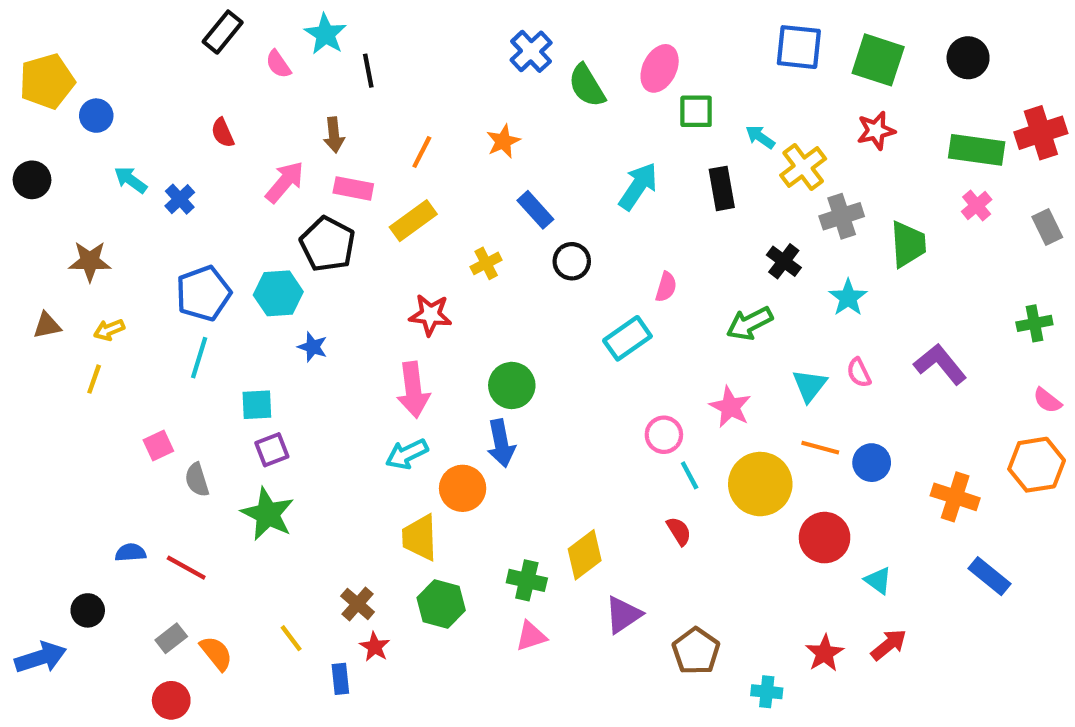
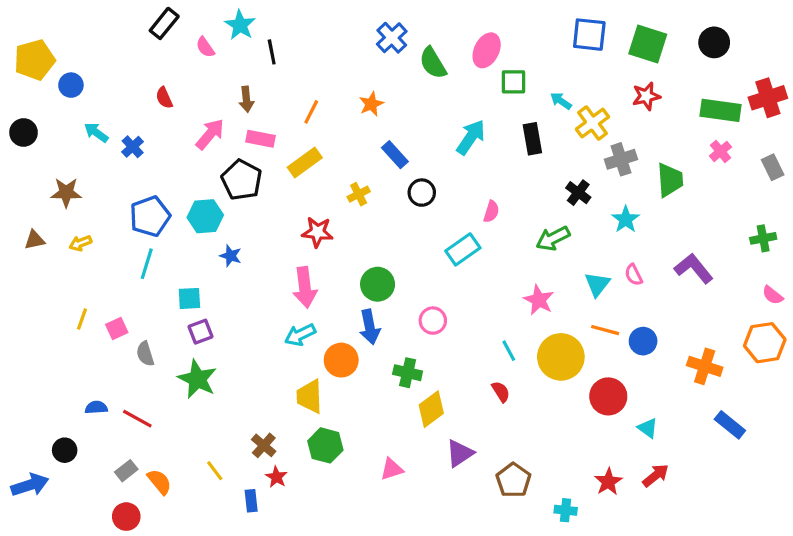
yellow line: (94, 379) -> (82, 319), moved
pink circle: (664, 435) -> (433, 321), moved
green cross: (527, 580) -> (408, 373), moved

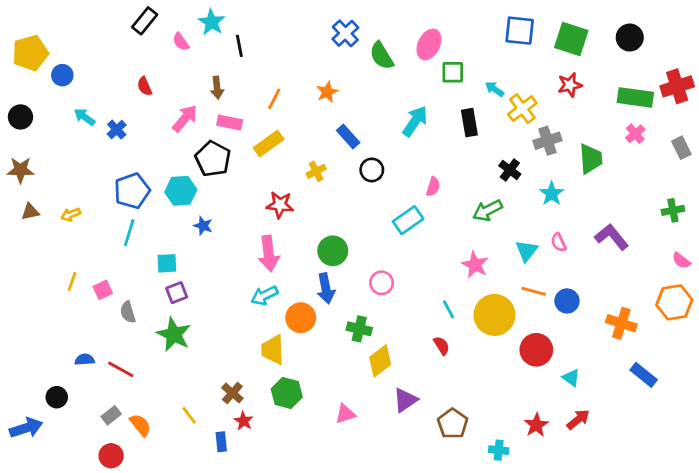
brown star: (66, 193) -> (20, 170), moved

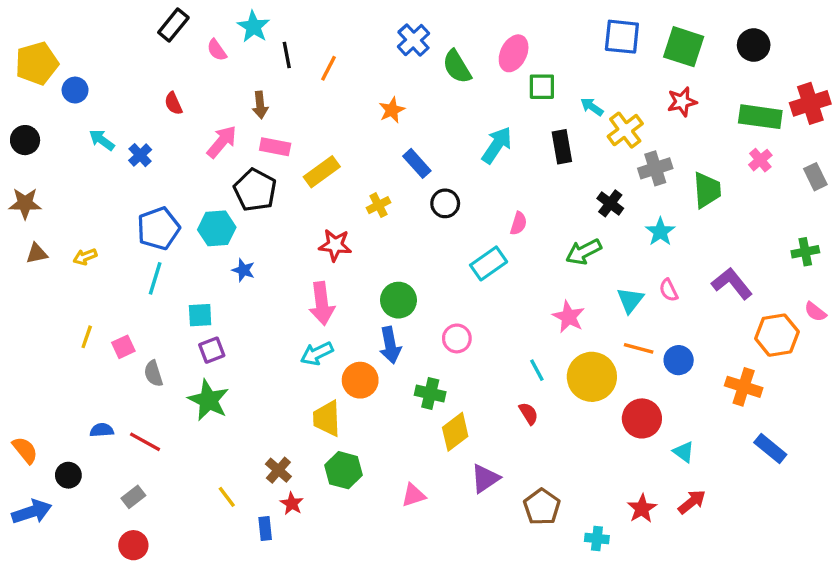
orange line: (274, 99) -> (328, 68), moved
orange hexagon: (674, 302) -> (777, 335), moved
orange semicircle: (140, 425) -> (25, 450), moved

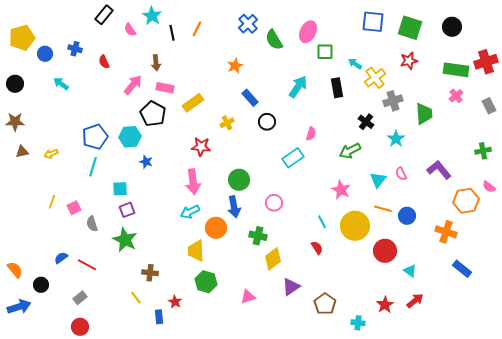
orange line: (328, 68) -> (197, 29), moved
blue cross: (140, 155) -> (75, 49), moved, turned -32
blue semicircle: (102, 430) -> (61, 258), turned -32
brown cross: (278, 470) -> (150, 273), moved, turned -35

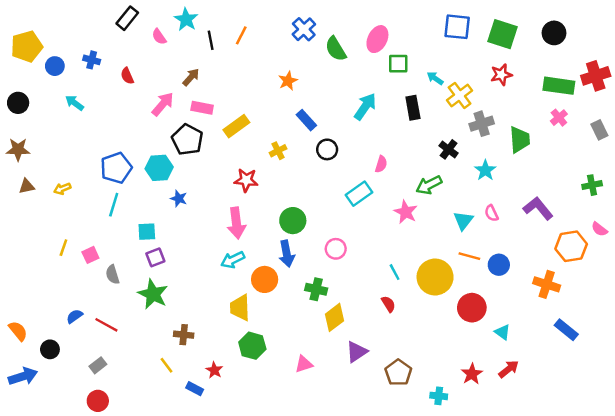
brown arrow: (156, 63) -> (191, 77), turned -133
pink star: (341, 190) -> (406, 212), moved
blue rectangle: (159, 317) -> (195, 389), turned -56

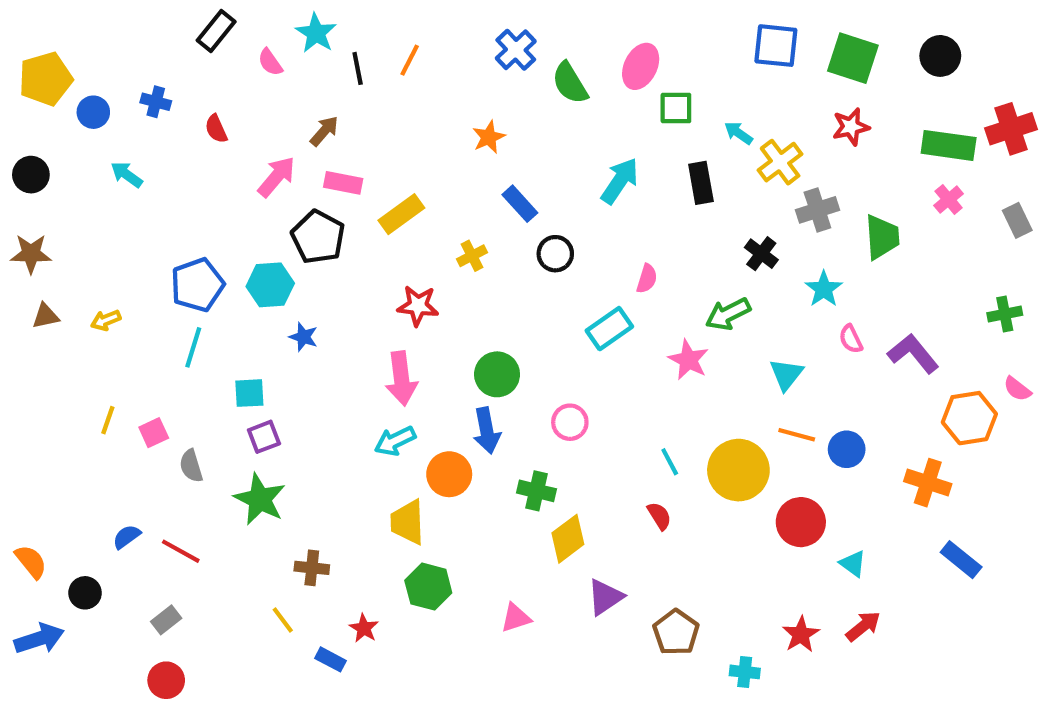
pink semicircle: (491, 213) -> (851, 339), moved

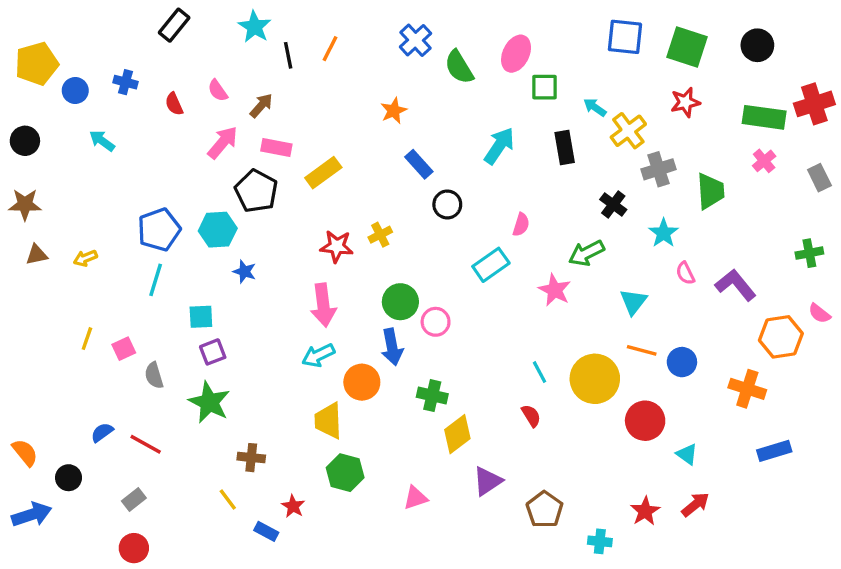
pink semicircle: (270, 62) -> (218, 91), moved
yellow cross: (472, 256) -> (380, 235), moved
pink circle: (570, 422) -> (436, 322), moved
blue rectangle: (961, 560) -> (774, 451), turned -56

